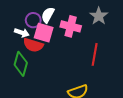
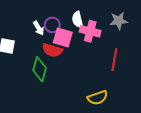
white semicircle: (48, 15) -> (78, 20), moved, turned -42
gray star: (99, 16) -> (119, 21), turned 30
white arrow: (22, 33) -> (39, 28), moved, turned 40

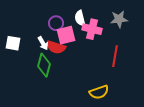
white arrow: (39, 28) -> (43, 43), moved
pink square: (63, 38) -> (66, 35), turned -30

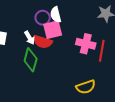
white semicircle: (80, 18) -> (56, 15), moved
pink cross: (92, 29) -> (86, 44), moved

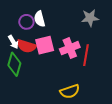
pink square: (53, 30) -> (45, 45), moved
pink cross: (86, 44) -> (70, 48), turned -36

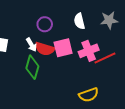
white semicircle: (40, 19) -> (79, 21), moved
red line: (86, 55) -> (105, 58), turned 55

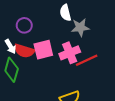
gray star: (109, 20) -> (80, 27), moved
white semicircle: (79, 21) -> (65, 13), moved

